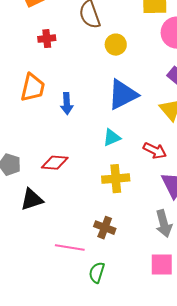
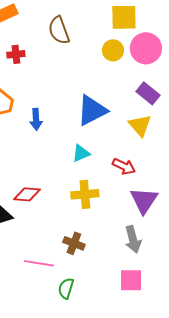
yellow circle: (116, 45) -> (113, 50), moved
red diamond: (55, 163) -> (27, 194), moved

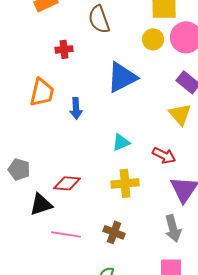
red cross: (16, 54) -> (64, 49), moved
blue triangle: (92, 110) -> (122, 77), moved
pink line: (39, 263) -> (66, 234), moved

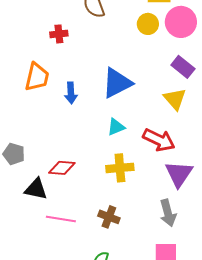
blue triangle: (122, 77) -> (117, 83), moved
red arrow: (164, 155) -> (159, 140), size x1.4
black triangle: (41, 204) -> (36, 189), turned 30

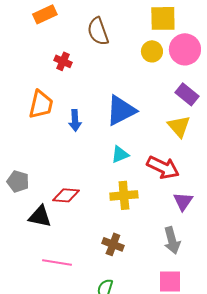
red cross: (59, 34) -> (63, 61), turned 30
purple triangle: (179, 174) -> (183, 201), size x0.7
pink line: (61, 219) -> (57, 262), moved

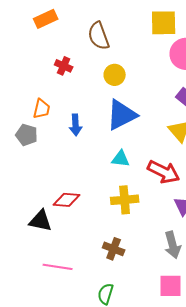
yellow circle: (152, 51) -> (115, 75), moved
orange trapezoid: (41, 104) -> (42, 109), size x0.7
cyan triangle: (120, 154) -> (121, 159), turned 30
gray pentagon: (18, 181) -> (27, 135), moved

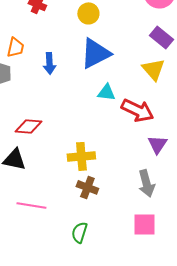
cyan triangle: (121, 159) -> (106, 92), moved
red diamond: (67, 200) -> (28, 126), moved
yellow cross: (125, 200) -> (81, 156), moved

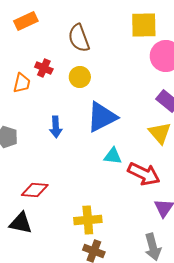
yellow circle: (88, 13) -> (80, 77), moved
orange trapezoid: (15, 47) -> (22, 83), moved

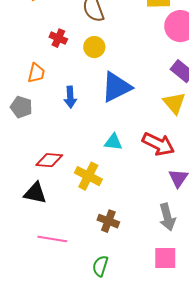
orange trapezoid: (22, 83) -> (36, 73), moved
cyan triangle: (113, 156) -> (113, 142), moved
yellow cross: (88, 220) -> (88, 176), moved, turned 32

